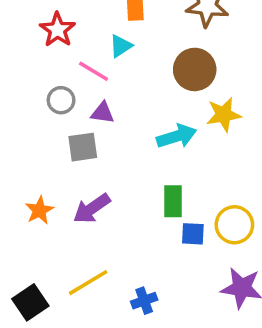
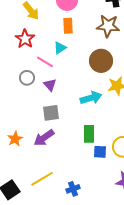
purple triangle: (103, 113) -> (50, 85), turned 40
gray square: (83, 147) -> (51, 113), moved

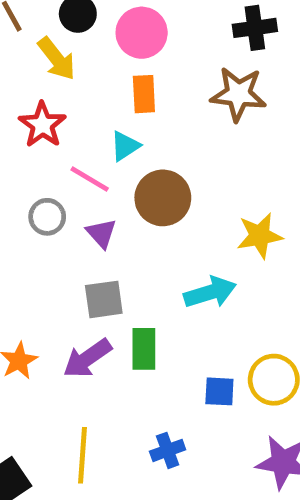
brown circle: (101, 61) -> (163, 198), moved
cyan arrow: (91, 98) -> (210, 292), moved
green rectangle: (89, 134) -> (144, 349), moved
yellow line: (42, 179) -> (83, 455), turned -55
blue cross: (73, 189) -> (168, 450), moved

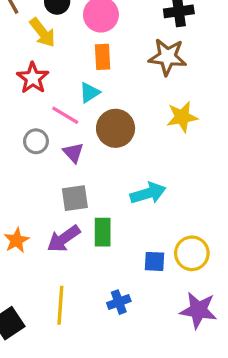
yellow star: (260, 236) -> (182, 117), moved

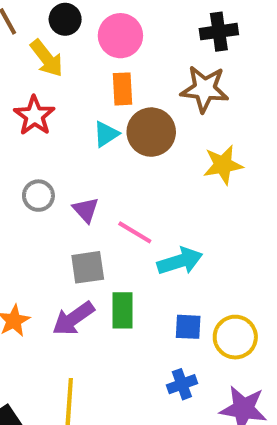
pink line: (65, 115) -> (135, 232), moved
brown circle: (116, 128) -> (151, 132), moved
blue square: (155, 261) -> (188, 327), moved
blue cross: (119, 302) -> (182, 384), moved

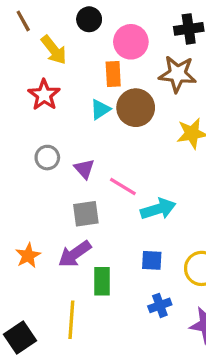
black circle: (65, 19) -> (89, 19), moved
pink circle: (120, 36) -> (131, 42), moved
green rectangle: (123, 310) -> (102, 281), moved
blue square: (188, 327) -> (152, 260), moved

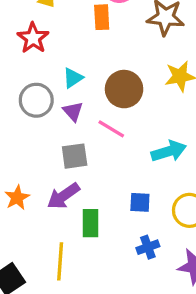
brown circle: (136, 108) -> (124, 89), moved
cyan triangle: (100, 109) -> (73, 78), moved
gray circle: (47, 158) -> (36, 100), size x1.4
cyan arrow: (158, 209) -> (169, 151), moved

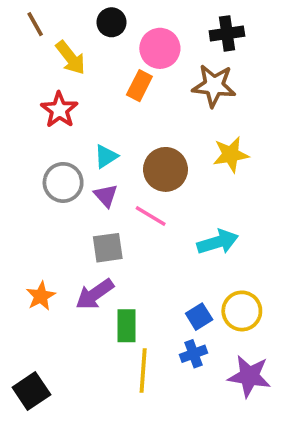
orange rectangle: (102, 17) -> (139, 86), turned 30
blue square: (140, 202) -> (199, 317), moved, turned -35
yellow line: (60, 261) -> (143, 371), moved

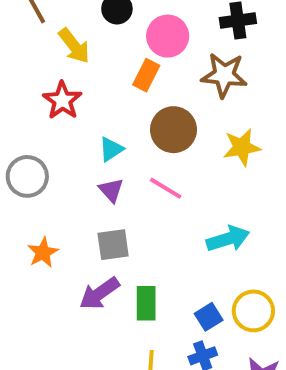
brown circle: (165, 169) -> (173, 130), moved
gray circle: (63, 182) -> (27, 176), moved
pink line: (151, 216) -> (166, 188), moved
orange star: (41, 296) -> (43, 252), moved
green rectangle: (126, 326) -> (146, 303), moved

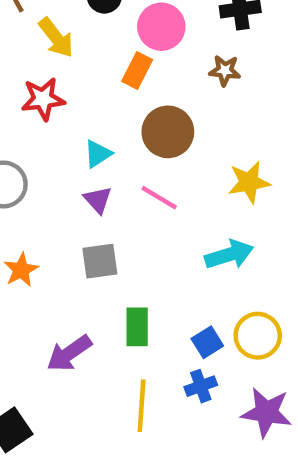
brown star: (224, 75) -> (225, 71), size x0.6
red star: (62, 100) -> (43, 99), turned 30
yellow star: (242, 147) -> (249, 182), moved
purple arrow: (99, 293) -> (69, 353), moved

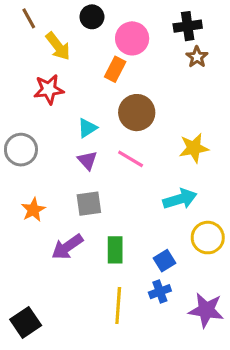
brown star: (225, 71) -> (197, 57), moved, turned 30
yellow circle: (258, 336) -> (208, 238), moved
purple arrow: (69, 353) -> (67, 247), moved

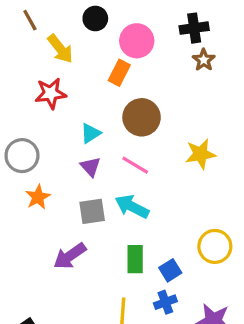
cyan arrow: (180, 199) -> (132, 207), moved, turned -136
orange star: (33, 210) -> (38, 197), moved
green rectangle: (115, 250) -> (135, 259), moved

